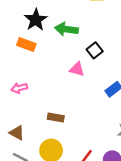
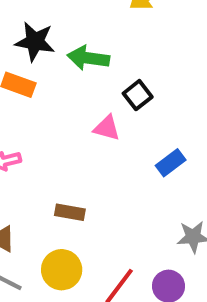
black star: (36, 20) -> (35, 42), turned -30

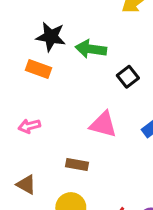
pink triangle: (107, 128) -> (103, 124), moved, size x1.4

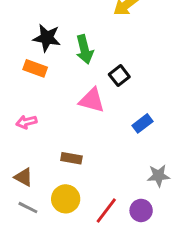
green arrow: (91, 49) -> (84, 49), turned -112
pink triangle: (103, 124) -> (92, 100), moved

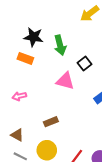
brown rectangle: (71, 158) -> (51, 122), turned -32

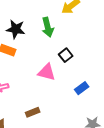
green arrow: (60, 45) -> (48, 27), moved

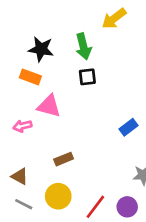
black square: (66, 55) -> (87, 77), moved, turned 32
pink triangle: (47, 72) -> (49, 106), moved

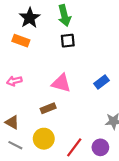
black star: (41, 49) -> (30, 18), turned 30
pink triangle: (49, 106) -> (61, 83), moved

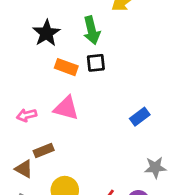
orange rectangle: (21, 41) -> (66, 67), moved
pink triangle: (61, 83) -> (66, 108), moved
brown rectangle: (48, 108) -> (44, 150), moved

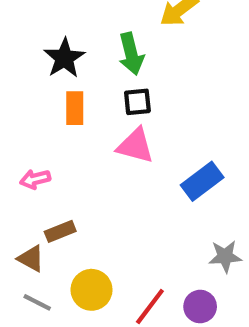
orange rectangle: (66, 67) -> (75, 108), moved, turned 70
pink triangle: (66, 108) -> (135, 146), moved
blue rectangle: (140, 117) -> (202, 181), size x1.4

